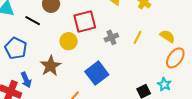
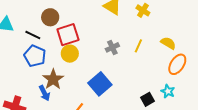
red square: (85, 21) -> (68, 35), moved
blue pentagon: (16, 48) -> (35, 56), moved
blue arrow: (26, 80) -> (44, 93), moved

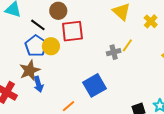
yellow line: (138, 46) -> (127, 45), moved
yellow circle: (70, 54) -> (51, 46), moved
brown star: (53, 79) -> (30, 70), moved

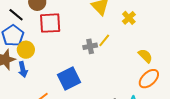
yellow circle: (51, 46) -> (26, 50), moved
blue arrow: (38, 84) -> (23, 69), moved

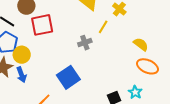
yellow line: (104, 40) -> (103, 27), moved
orange ellipse: (149, 79) -> (148, 66), turned 75

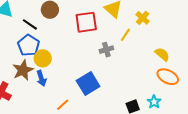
red square: (42, 25) -> (86, 22), moved

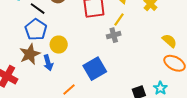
yellow line: (125, 35) -> (119, 19), moved
yellow circle: (43, 58) -> (59, 45), moved

